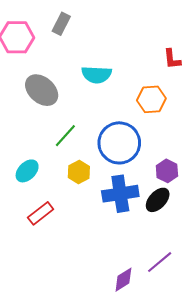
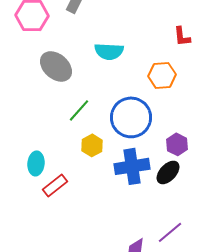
cyan ellipse: (27, 171) -> (36, 163), moved, turned -40

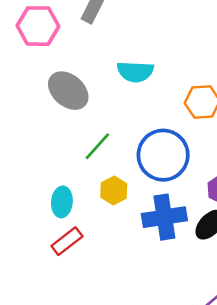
cyan ellipse: (36, 163) -> (62, 202), moved

